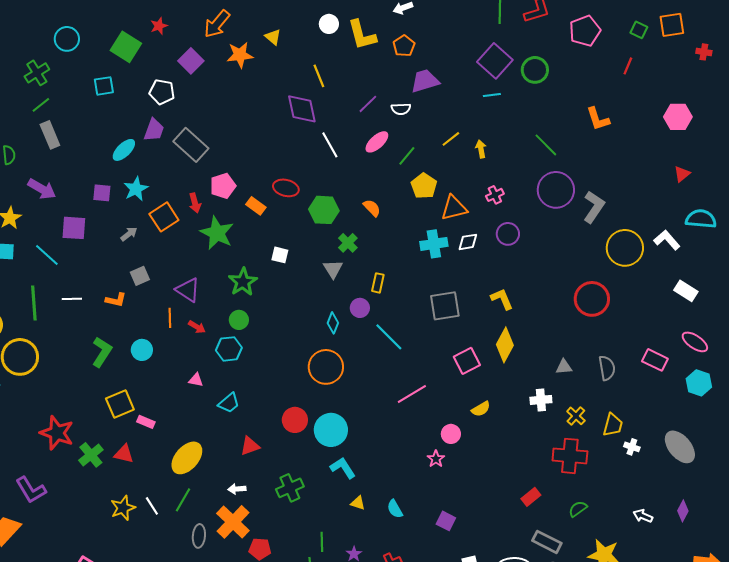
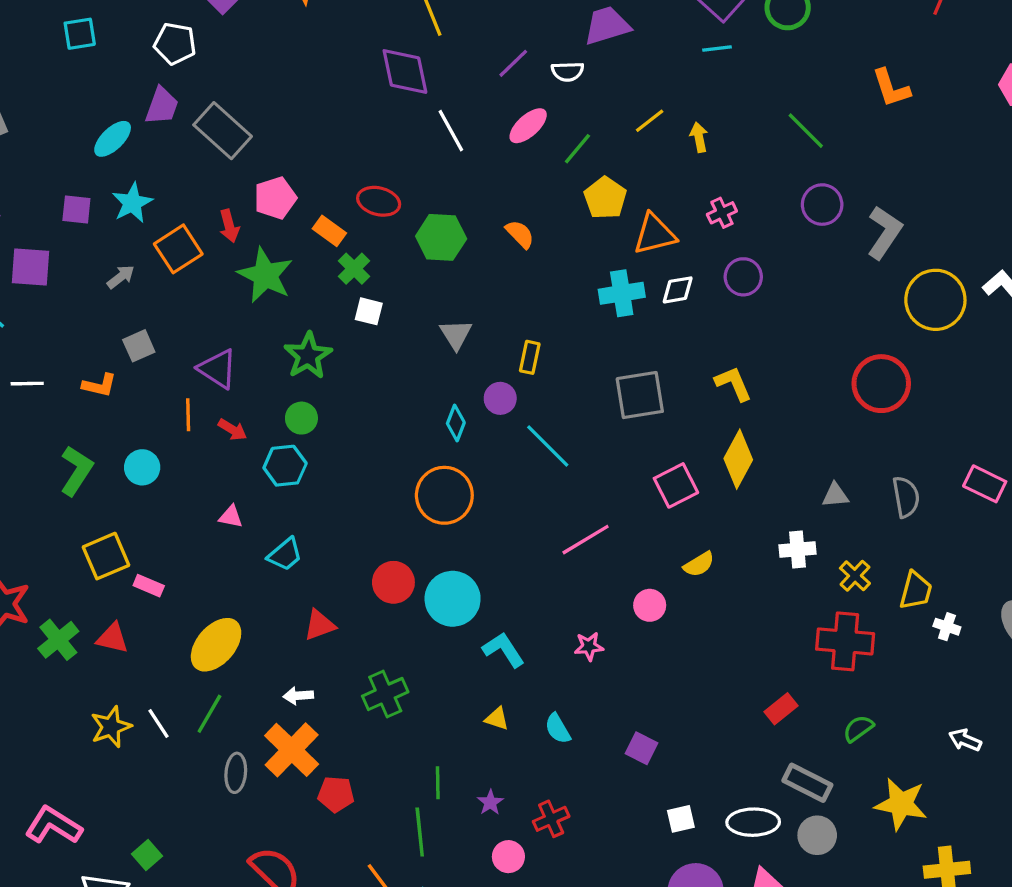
purple circle: (556, 190) -> (822, 205), size x0.7
green cross: (348, 243) -> (354, 269), moved
pink star: (436, 459) -> (589, 646), moved, turned 30
cyan L-shape: (343, 468) -> (503, 650), moved

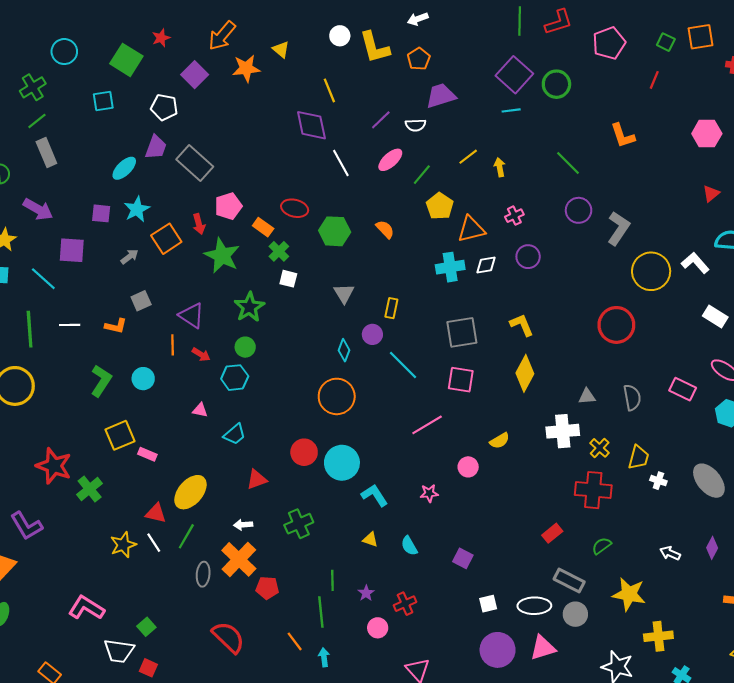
pink square: (676, 485) -> (461, 380), moved, turned 36
white cross: (797, 549) -> (563, 431), size x1.4
red triangle: (113, 638) -> (156, 513), moved

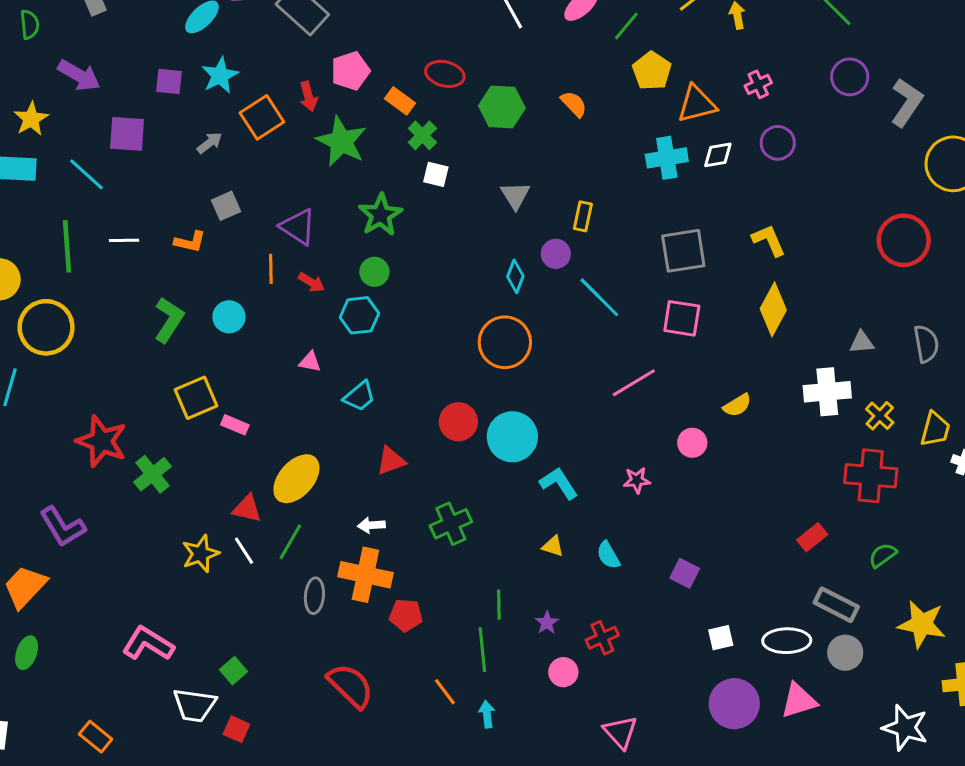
orange cross: (239, 559) -> (365, 575), turned -32

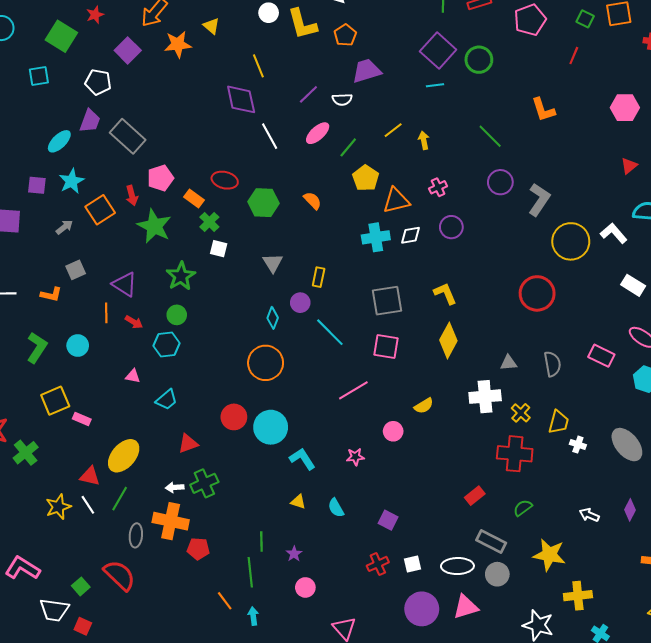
green cross: (451, 524) -> (204, 483), moved
red cross: (602, 638) -> (378, 564), moved
red semicircle: (350, 686) -> (120, 575), moved

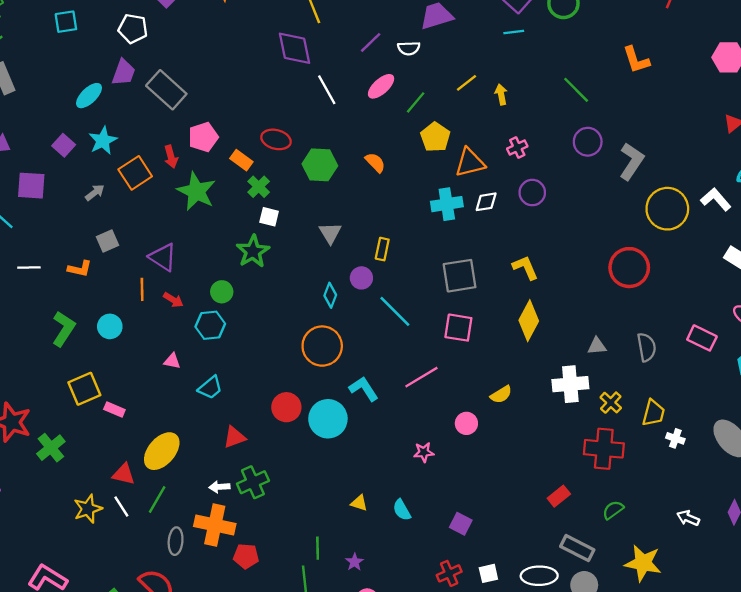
purple square: (37, 185) -> (64, 145), turned 36
green star: (181, 276) -> (253, 251), moved
cyan L-shape: (302, 459) -> (364, 389), moved

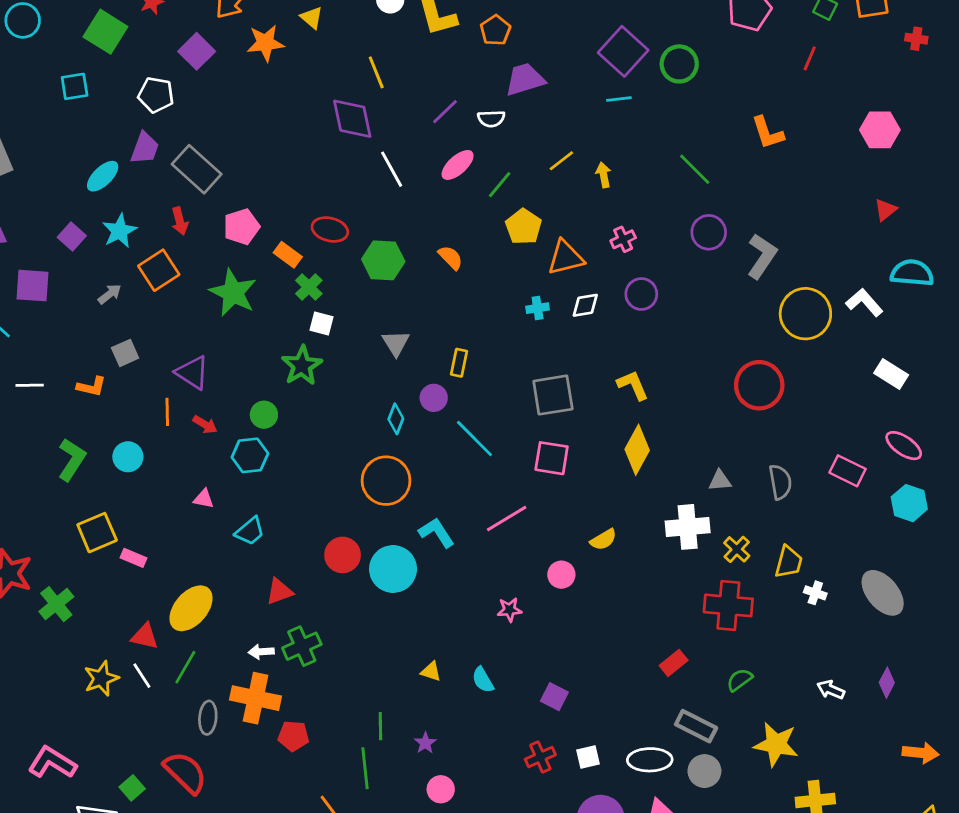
red arrow: (171, 157) -> (180, 221), moved
cyan cross: (447, 204) -> (538, 308), size x0.6

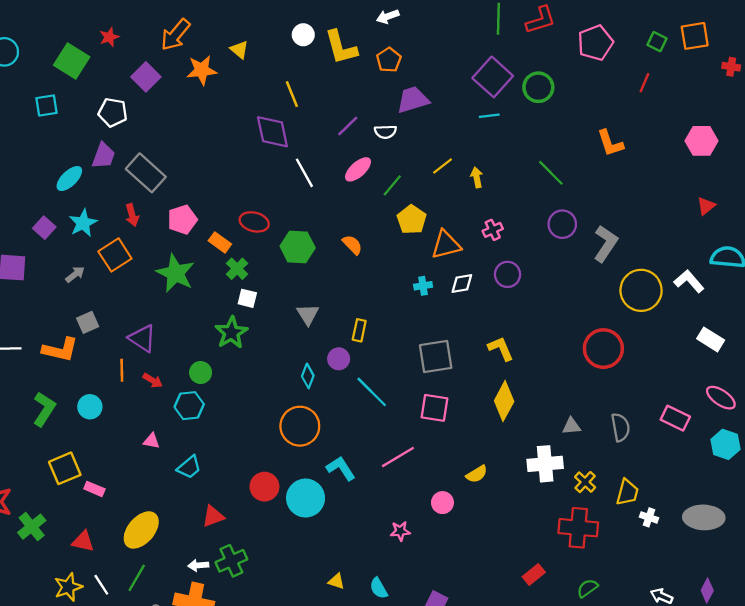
orange L-shape: (91, 387) -> (60, 350), size x1.5
gray ellipse: (883, 593) -> (704, 517), turned -48
red triangle: (145, 636) -> (83, 541), moved

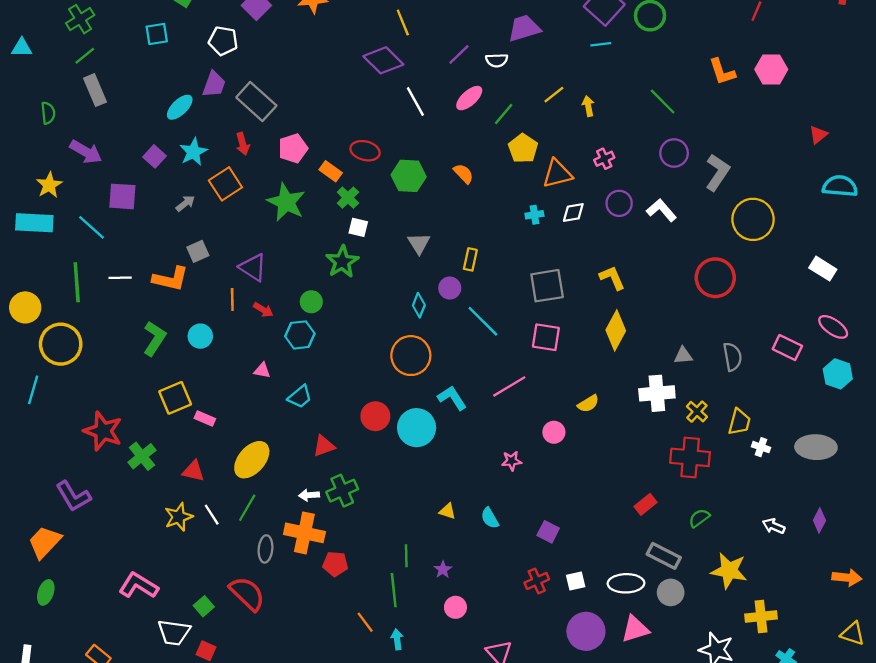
purple diamond: (272, 132) -> (383, 60), turned -33
pink hexagon: (702, 141) -> (771, 69), moved
white L-shape: (689, 281) -> (661, 210), moved

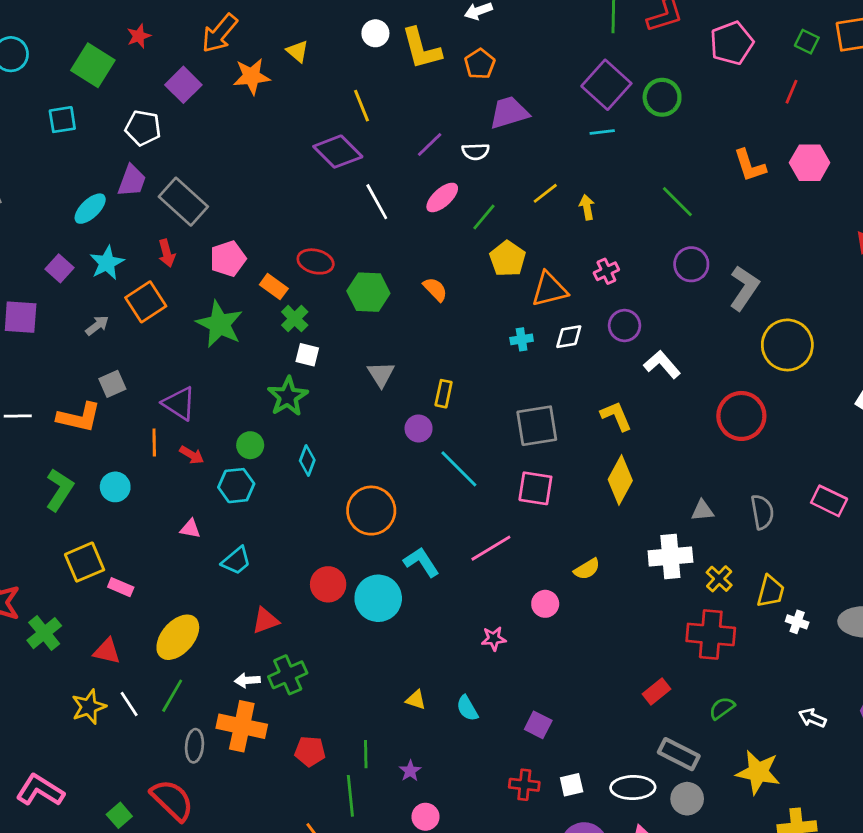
white L-shape: (661, 210) -> (662, 364), moved
cyan diamond: (419, 305) -> (307, 460), moved
red pentagon: (335, 564) -> (310, 751), moved
red cross: (537, 581) -> (524, 785), turned 30

